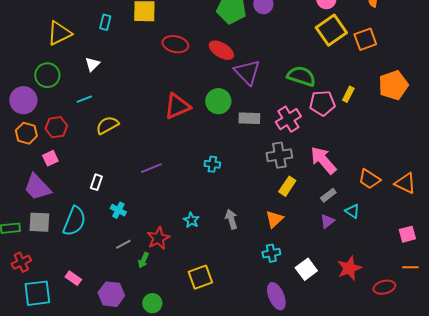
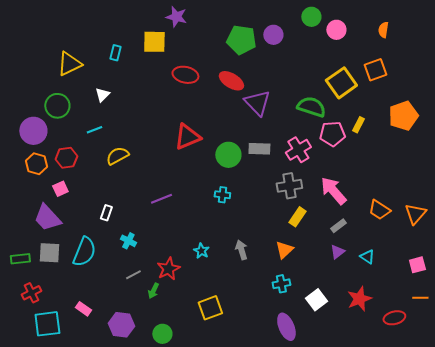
yellow square: (331, 30) -> (341, 83), moved
green circle: (218, 101) -> (228, 155), moved
orange triangle: (405, 183) -> (415, 214), turned 45
cyan triangle: (352, 211) -> (367, 257), moved

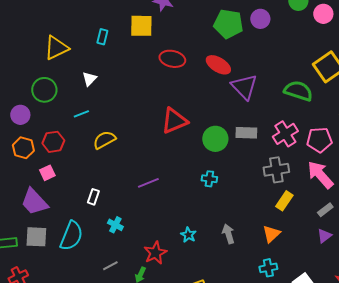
purple circle: (33, 131) -> (20, 115), size x0.7
pink pentagon: (332, 134) -> (319, 140), moved
gray line: (133, 275) -> (110, 266), moved

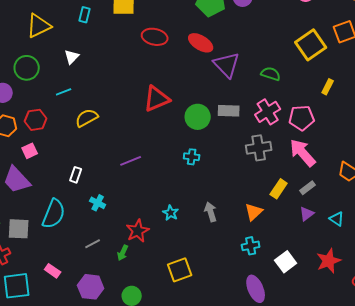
green semicircle: (298, 91) -> (271, 74), moved, size x0.7
yellow rectangle: (284, 201) -> (279, 189), moved
gray square: (36, 237) -> (19, 229), moved

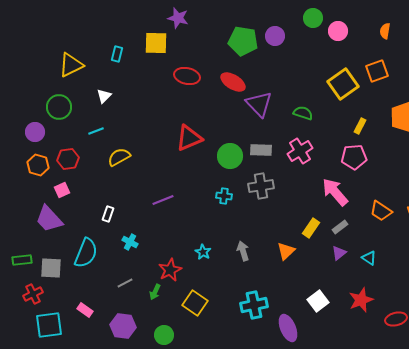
pink pentagon: (302, 118) -> (354, 157), moved
gray cross: (259, 148) -> (261, 186), moved
cyan cross: (251, 246) -> (254, 305), moved, size x1.5
yellow square: (180, 270) -> (195, 303), moved, turned -35

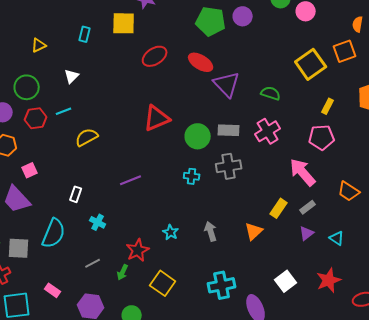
orange semicircle: (385, 31) -> (358, 24), moved
yellow triangle: (71, 65) -> (39, 45), size x0.6
red ellipse: (187, 76) -> (155, 56), turned -45
red hexagon: (68, 159) -> (36, 118), moved

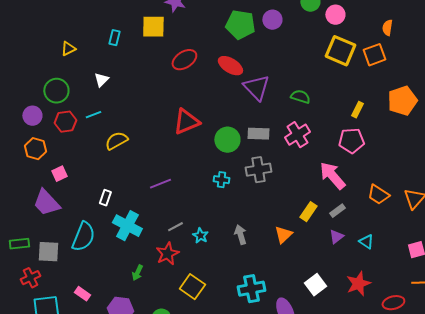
yellow square: (311, 64) -> (340, 51), moved, turned -32
cyan cross: (98, 222) -> (127, 226), size x1.8
gray line: (93, 263) -> (175, 227), moved
green arrow: (123, 272) -> (137, 273), moved

